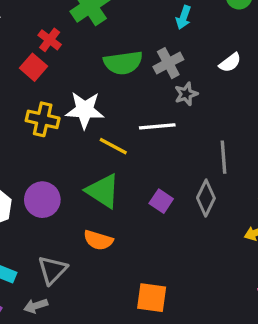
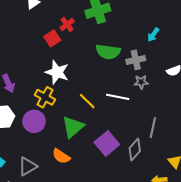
white star: (85, 110) -> (57, 72), moved
yellow cross: (43, 119) -> (45, 97), moved
green triangle: (103, 191) -> (73, 127), turned 30
purple square: (161, 201) -> (107, 143), size x1.6

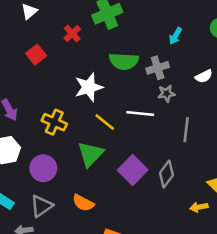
red square: (52, 38) -> (36, 55), moved
white star: (57, 72) -> (89, 87), moved, turned -30
purple circle: (34, 121) -> (43, 168), moved
gray line: (153, 128) -> (186, 130), moved
orange semicircle: (61, 156) -> (83, 203), moved

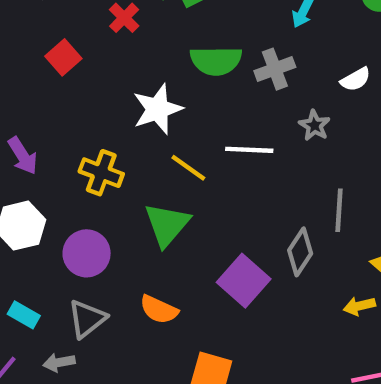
gray star: (166, 93) -> (314, 125), moved, turned -30
gray line: (186, 130) -> (339, 210), moved
purple square: (133, 170) -> (244, 281), moved

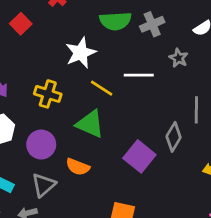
green triangle: (167, 225) -> (90, 124), turned -44
orange semicircle: (159, 310) -> (78, 167), moved

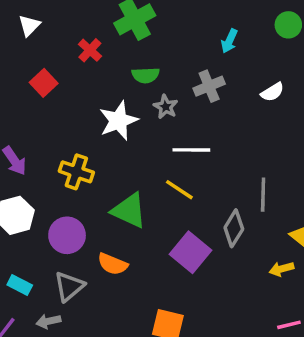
green semicircle: (115, 21) -> (146, 75), moved, size x0.7
gray star: (179, 58) -> (166, 107), moved
yellow line: (102, 88) -> (179, 190), moved

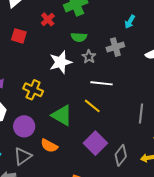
red square: (44, 83) -> (19, 36), turned -35
gray diamond: (234, 228) -> (121, 155), moved

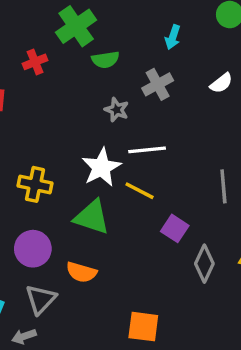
red cross: (48, 19) -> (35, 62), turned 32
green semicircle: (79, 37) -> (105, 60), moved
white star: (61, 62) -> (101, 167), moved
purple square: (95, 143) -> (175, 228), moved, size x0.7

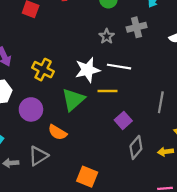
yellow line: (140, 191) -> (107, 91), turned -42
green triangle: (92, 217) -> (73, 100), turned 45
gray triangle: (41, 299) -> (38, 156), moved

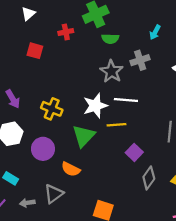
gray star: (107, 36) -> (112, 71), size x1.5

